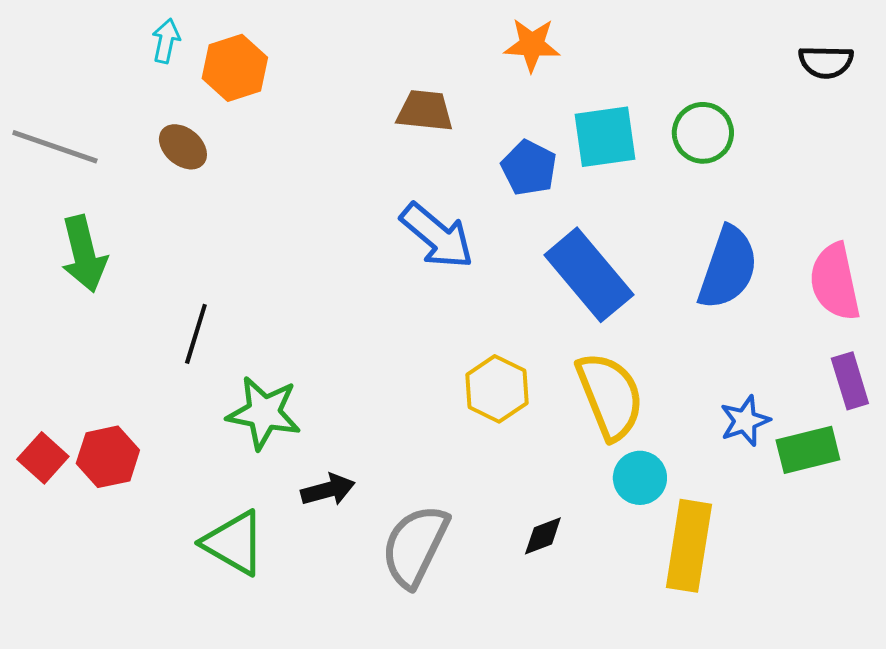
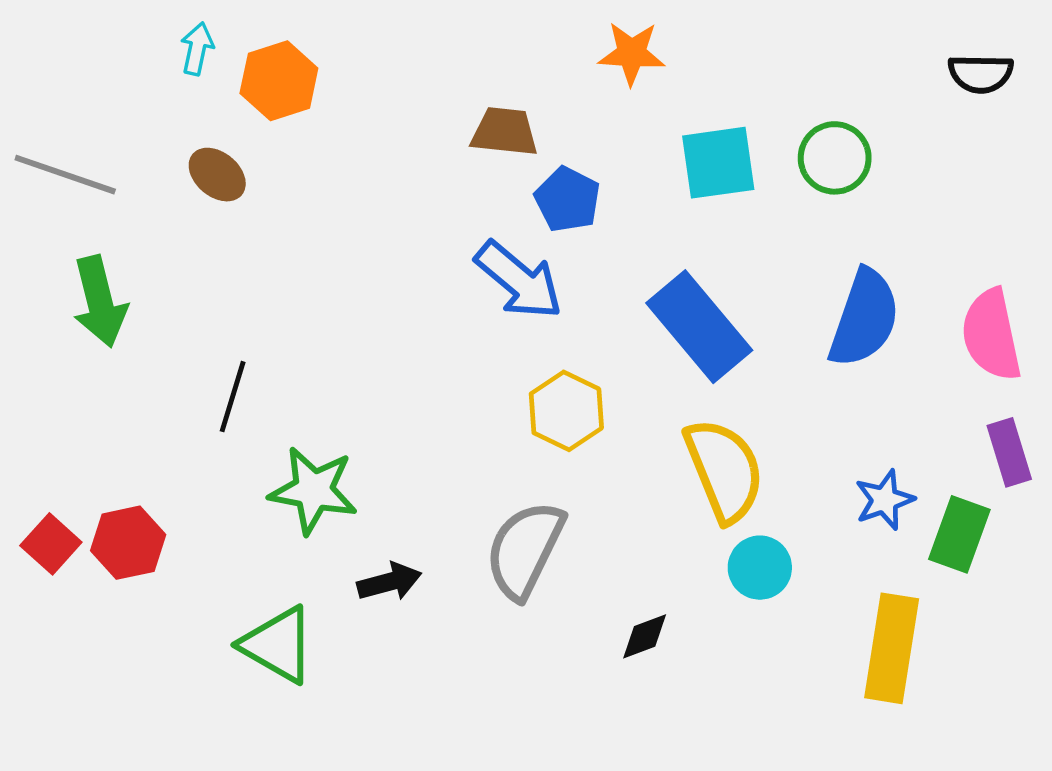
blue pentagon: (529, 168) -> (567, 199), moved
yellow hexagon: (497, 389) -> (566, 411), moved
green rectangle: (808, 450) -> (959, 534), turned -56
gray semicircle: (415, 546) -> (525, 550), moved
yellow rectangle: (689, 546) -> (892, 648), moved

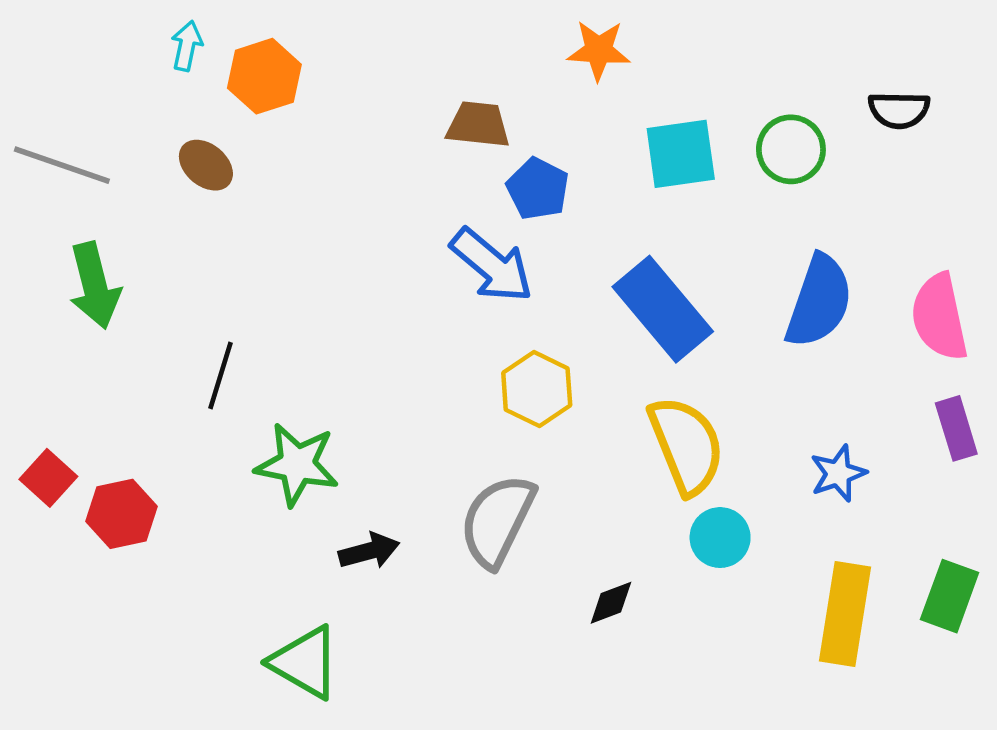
black semicircle: (981, 74) -> (899, 110), moved
green rectangle: (959, 534) -> (950, 596), moved
red square: (51, 544) -> (48, 478), moved
green triangle: (278, 645) -> (305, 662), moved

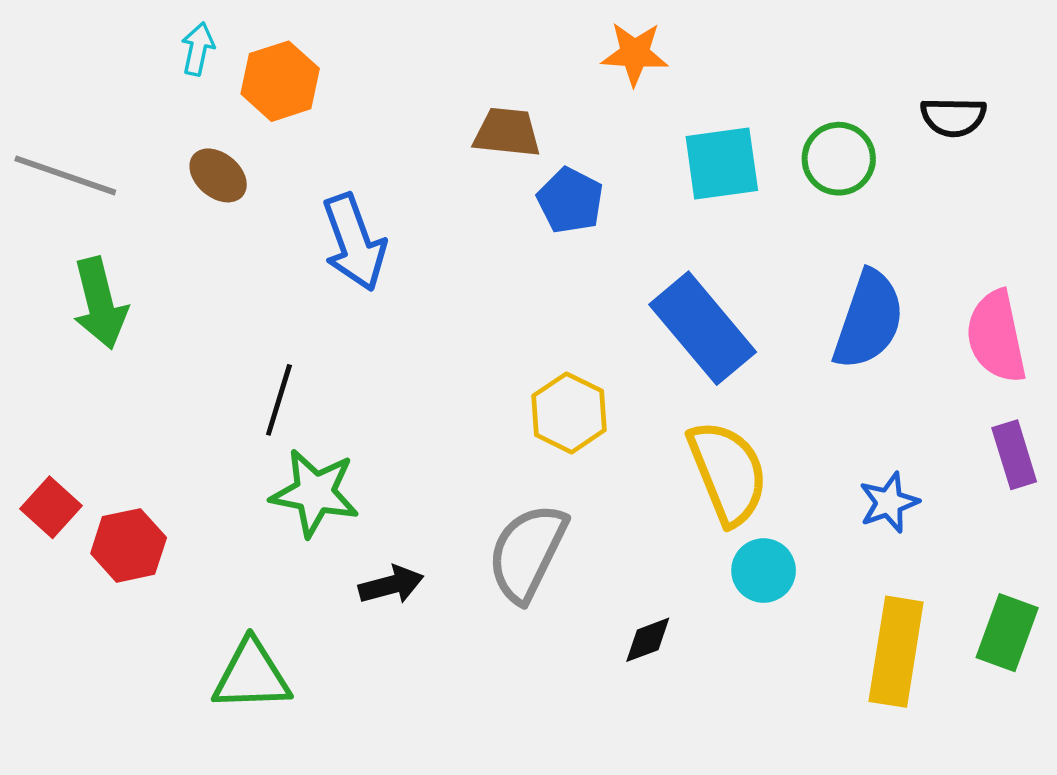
blue arrow: (492, 265) -> (354, 242), moved, turned 30
black line: (221, 376) -> (279, 400), moved
green triangle: (305, 662) -> (252, 676), moved, turned -32

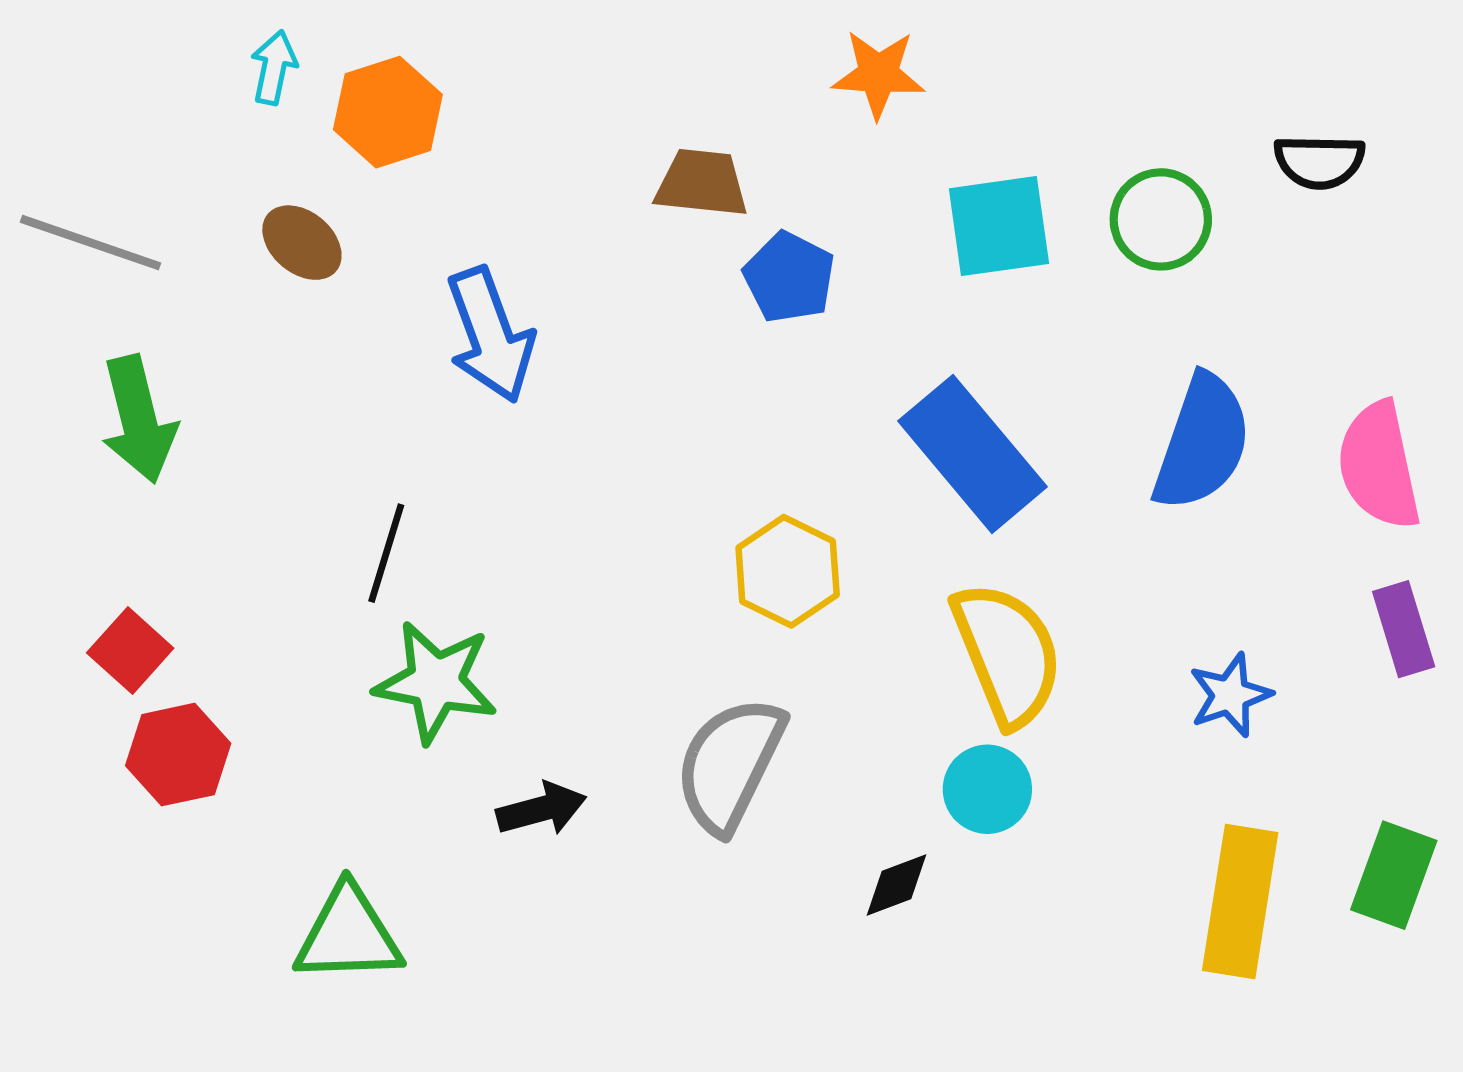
red square: (51, 507) -> (130, 651), moved
cyan circle: (764, 571) -> (987, 789), moved

